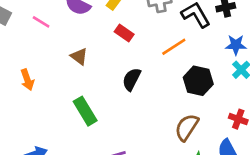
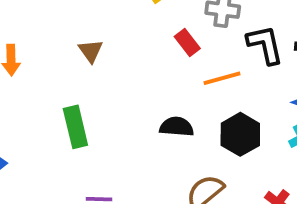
red rectangle: (124, 33) -> (187, 43), moved
black semicircle: (132, 79) -> (177, 127), moved, turned 50

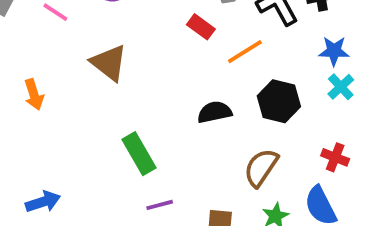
brown triangle: (91, 51) -> (109, 63), size x1.5
green rectangle: (75, 127) -> (139, 154), moved

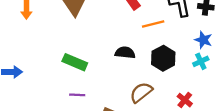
green rectangle: (139, 154) -> (75, 62), turned -55

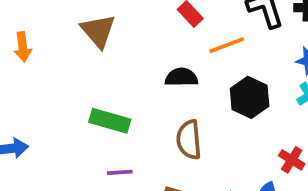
black semicircle: (125, 53) -> (181, 77), moved
brown semicircle: (141, 92) -> (189, 140), moved, turned -50

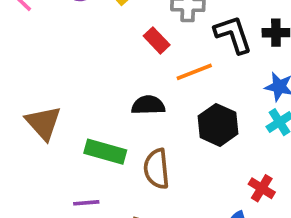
brown triangle: (98, 31) -> (43, 123), moved
green rectangle: (110, 121) -> (105, 152), moved

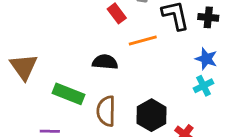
black hexagon: (218, 125) -> (152, 115), moved

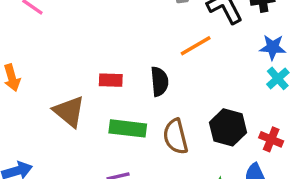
red rectangle: (117, 13) -> (111, 80), moved, turned -36
black semicircle: (105, 62) -> (159, 81), turned 95

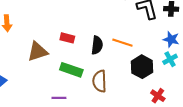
orange line: (196, 46) -> (122, 43), moved, turned 36
brown triangle: (69, 112) -> (38, 52), turned 50
black hexagon: (228, 127) -> (142, 67), moved

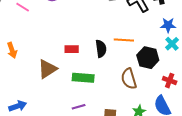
brown semicircle: (100, 81) -> (129, 79), moved

